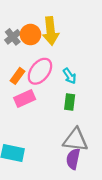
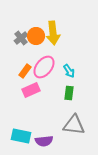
purple semicircle: (73, 159) -> (44, 141), moved, turned -108

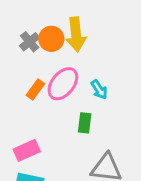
pink rectangle: (31, 90) -> (27, 150), moved
green rectangle: (69, 93) -> (85, 123), moved

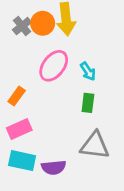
orange rectangle: (35, 90) -> (17, 96), moved
green rectangle: (85, 123) -> (88, 103), moved

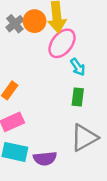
pink ellipse: (54, 66) -> (62, 43), moved
gray triangle: (95, 145) -> (84, 138), turned -36

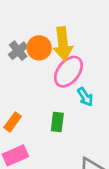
green rectangle: (78, 97) -> (57, 122), moved

